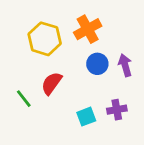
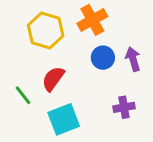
cyan square: (86, 117) -> (64, 119), moved, size x1.5

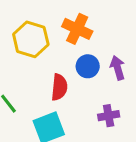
orange cross: (92, 20) -> (77, 29), turned -36
red semicircle: (53, 79) -> (59, 87), moved, turned 150

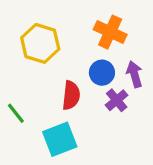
orange cross: (77, 29) -> (110, 32), moved
purple cross: (109, 116) -> (117, 100), moved, turned -30

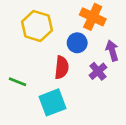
blue circle: (102, 73) -> (77, 43), moved
green line: (16, 113) -> (18, 82), turned -30

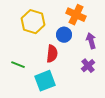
purple cross: (98, 71) -> (88, 66), moved

